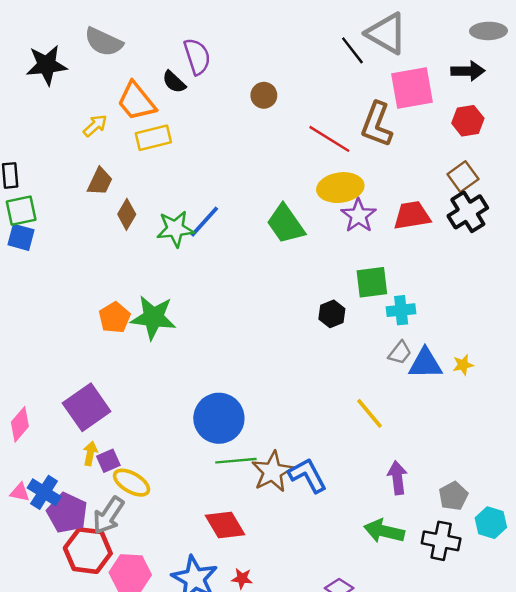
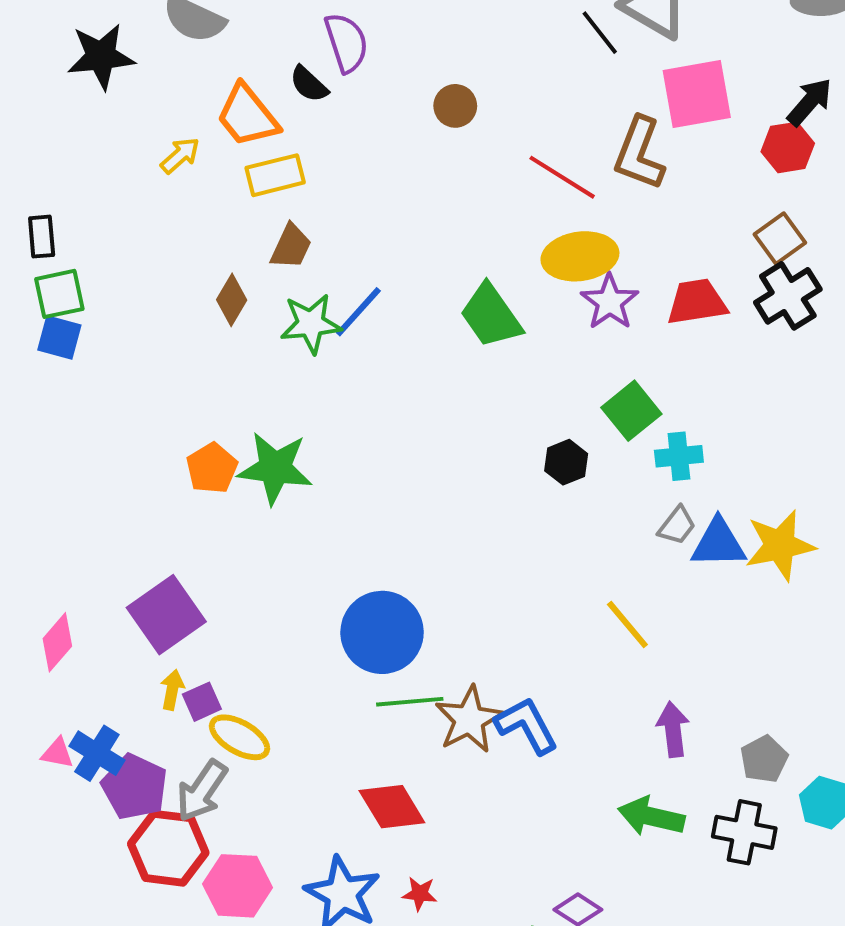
black arrow: (468, 71) -> (810, 102), moved, turned -48
brown trapezoid: (100, 181) -> (291, 246), moved
green square: (372, 282) -> (631, 411), turned -32
yellow star: (463, 365) -> (780, 545), size x2.0

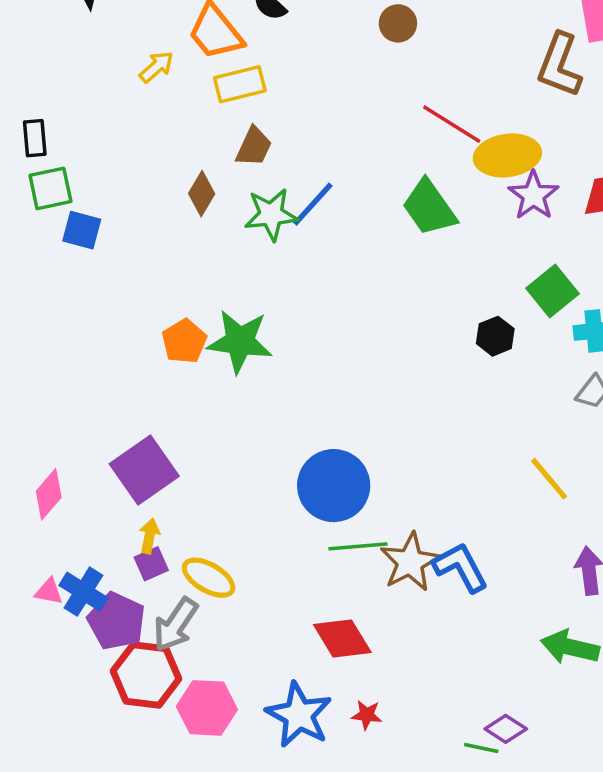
red line: (562, 177) -> (452, 124), moved
blue square: (59, 337) -> (82, 230), moved
purple square: (202, 702) -> (151, 564), moved

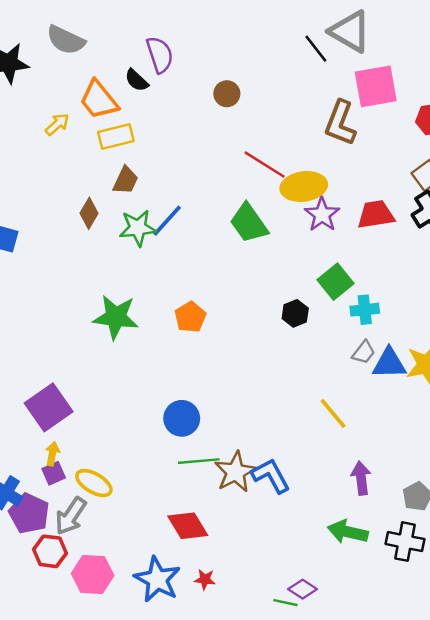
orange pentagon: (184, 341) -> (190, 317), moved
blue circle: (334, 486) -> (182, 418), size x0.7
red hexagon: (146, 675) -> (50, 551), size x0.7

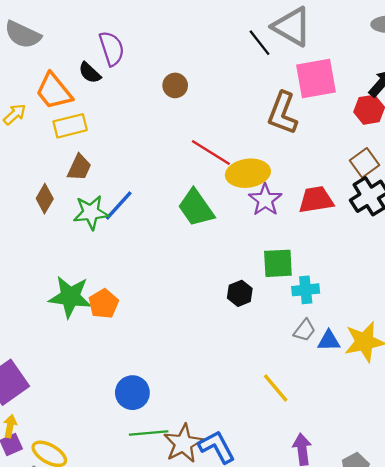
green square: (335, 282) -> (278, 263), turned 36
orange pentagon: (190, 317) -> (104, 304), moved
blue triangle: (389, 363) -> (329, 341), size x0.7

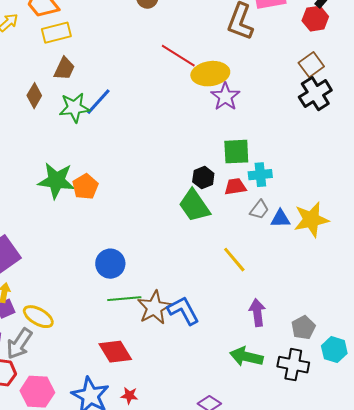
red trapezoid: (316, 200) -> (235, 187), moved, size x0.7
green trapezoid: (196, 208) -> (194, 206), moved

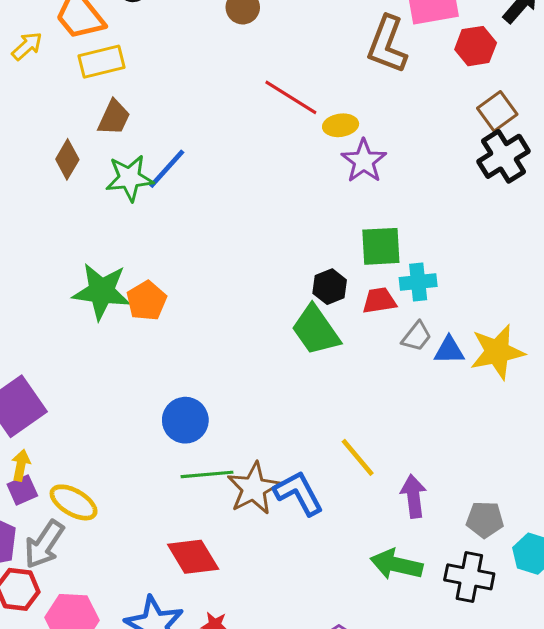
red hexagon: (315, 19) -> (476, 46), moved
yellow ellipse: (210, 74) -> (341, 125), size x0.6
yellow line: (234, 260) -> (358, 457), moved
gray pentagon: (303, 328) -> (485, 520), turned 30

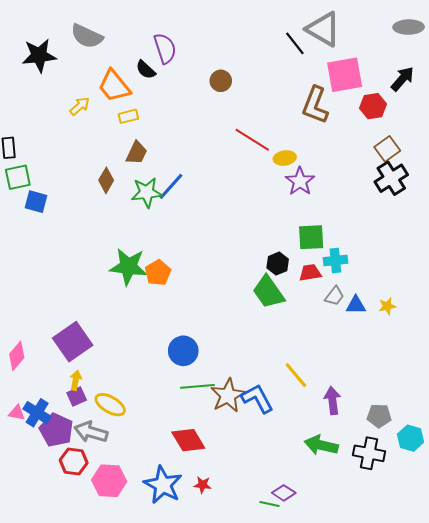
yellow rectangle: (102, 62) -> (128, 116), size x0.7
yellow star: (497, 352) -> (387, 306), size x0.5
gray arrow: (44, 544) -> (91, 432), turned 72

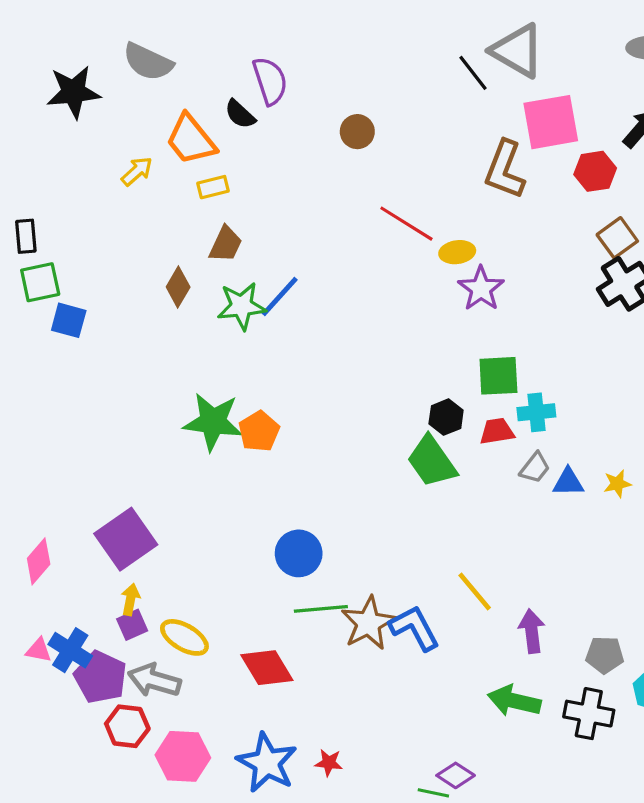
red diamond: (188, 440) -> (267, 668), moved

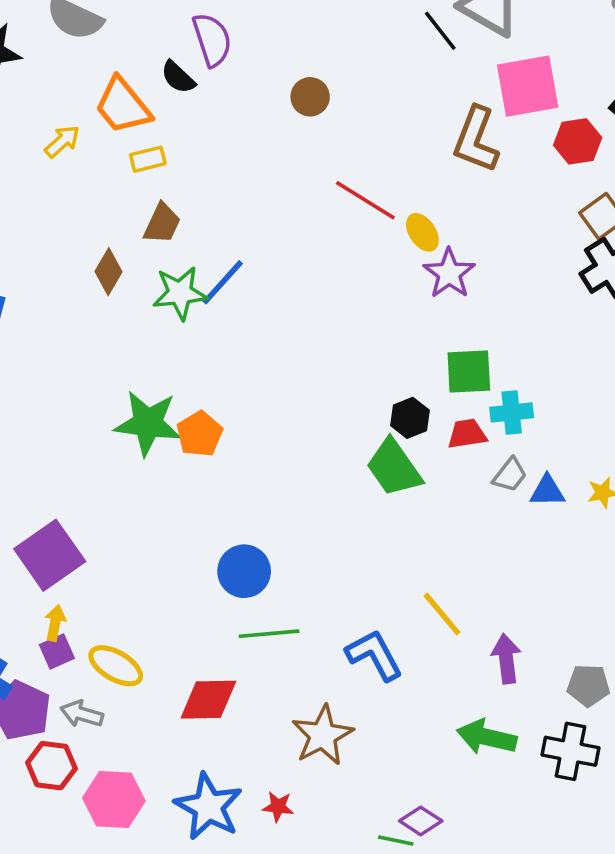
yellow ellipse: (457, 252) -> (422, 232), turned 64
brown star: (368, 623) -> (323, 735), moved
red diamond: (267, 668) -> (208, 700), turned -60
gray arrow: (154, 680) -> (82, 714), size x0.7

